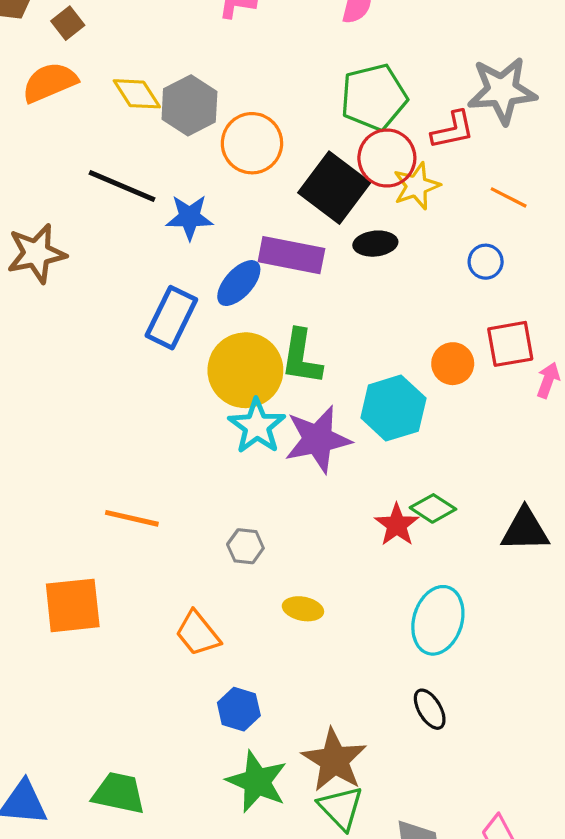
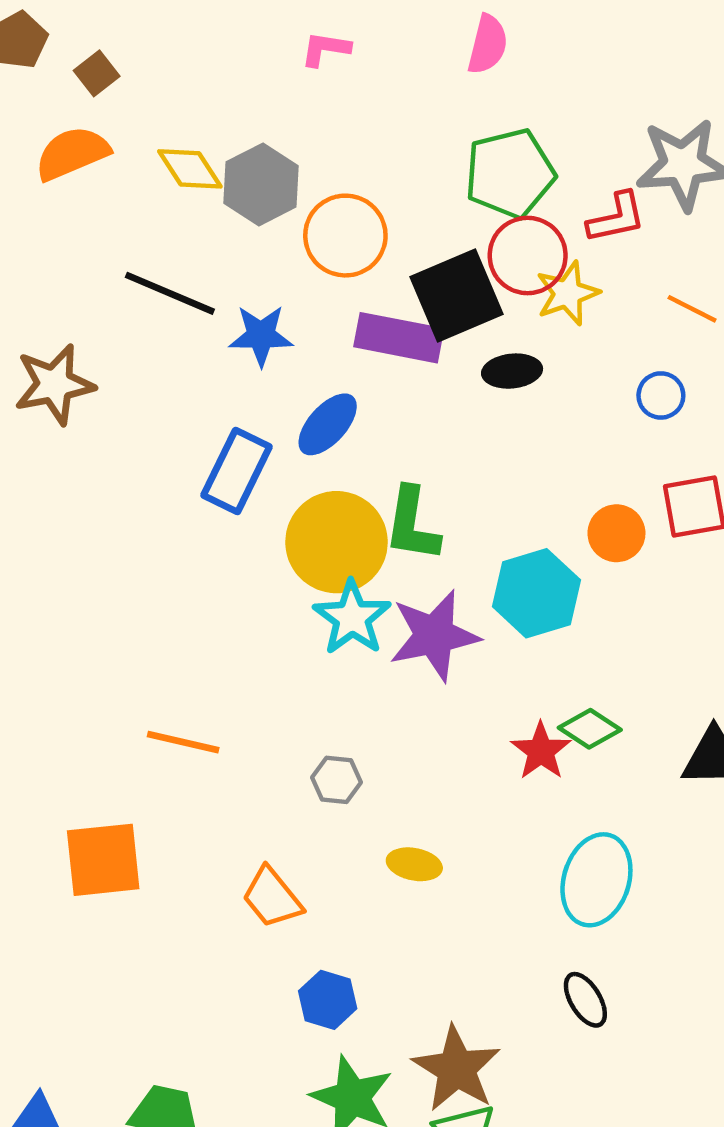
black square: (334, 188) -> (456, 296), turned 30
purple rectangle: (291, 255) -> (399, 338), moved

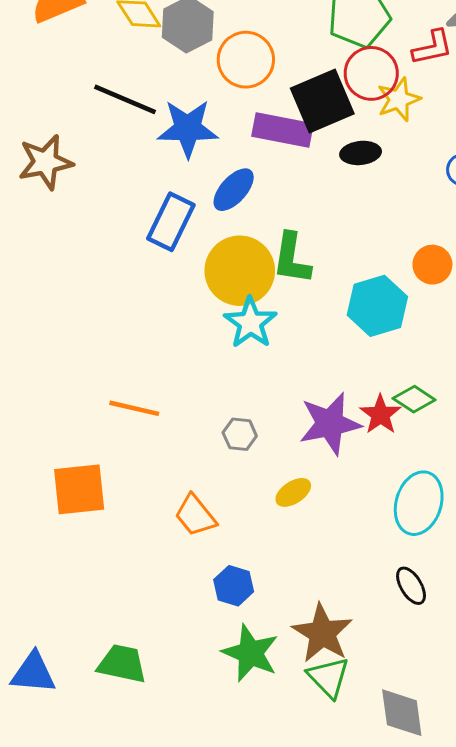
blue star: (261, 335) -> (188, 128), size x1.4
purple star: (434, 635) -> (330, 424), moved
yellow ellipse: (414, 864) -> (293, 492), turned -44

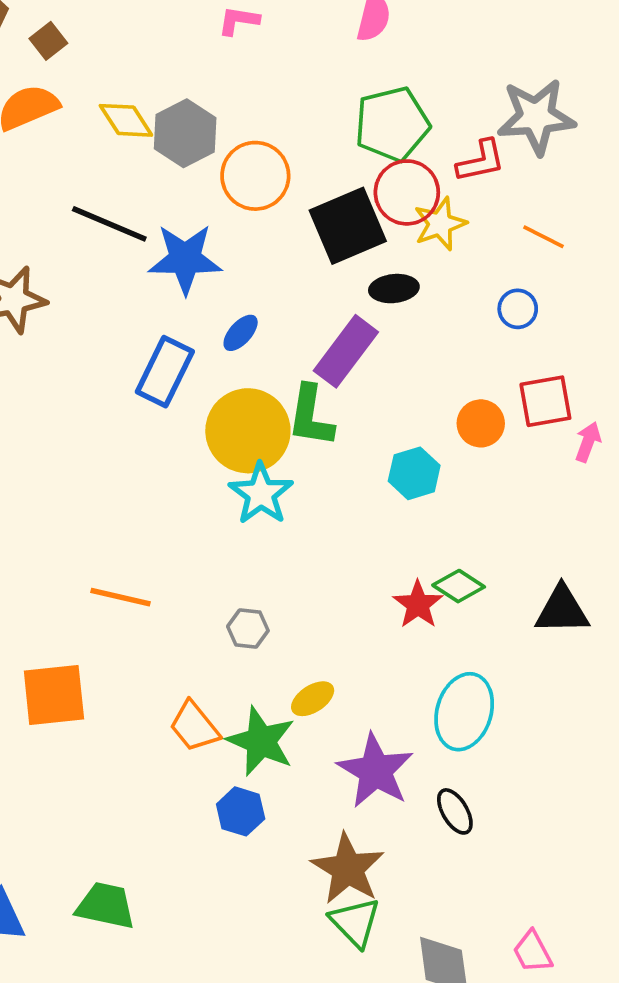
purple rectangle: (283, 130) -> (346, 351), moved, turned -64
blue ellipse: (234, 190) -> (241, 333), size x0.7
cyan hexagon: (377, 306) -> (414, 473), size x0.7
purple star: (330, 424) -> (375, 771), moved, turned -30
green star: (250, 653) -> (261, 741), moved

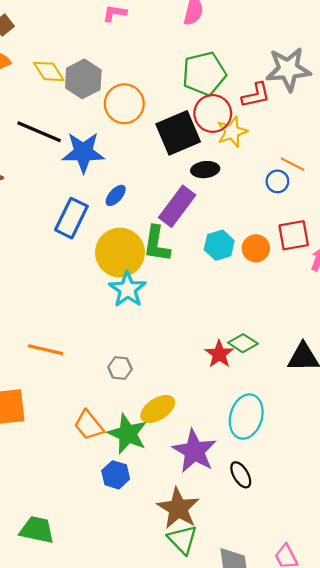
orange line: (544, 237) -> (293, 164), moved
cyan hexagon: (414, 473) -> (219, 245), moved
yellow ellipse: (313, 699) -> (158, 409), size x1.4

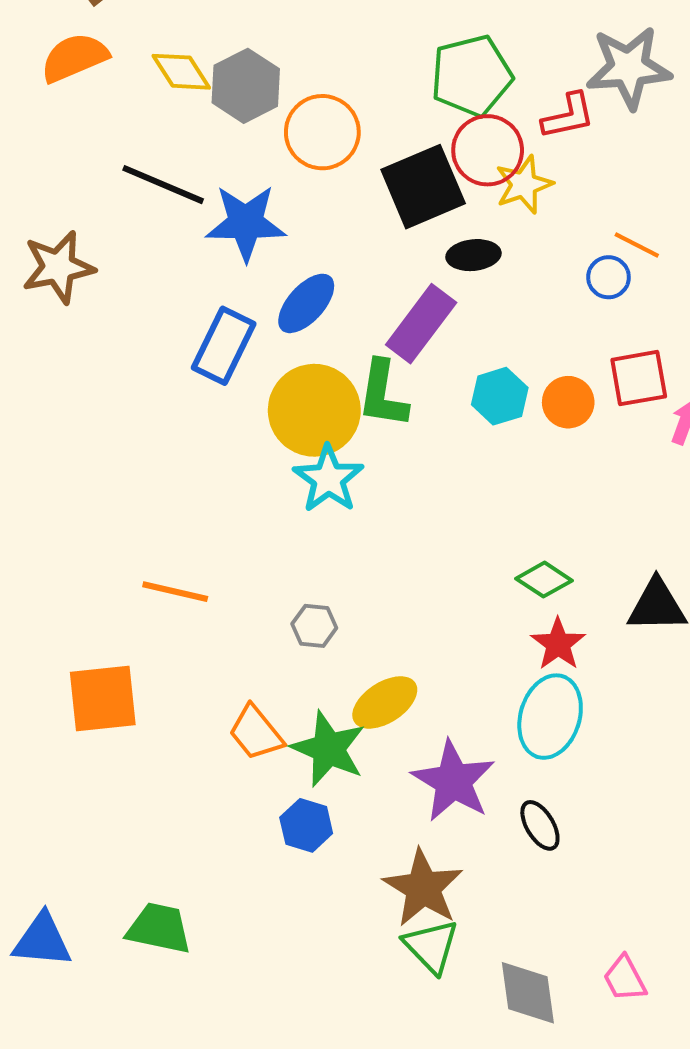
blue ellipse: (116, 195) -> (306, 303), size x1.5
red star: (219, 354) -> (558, 644), moved

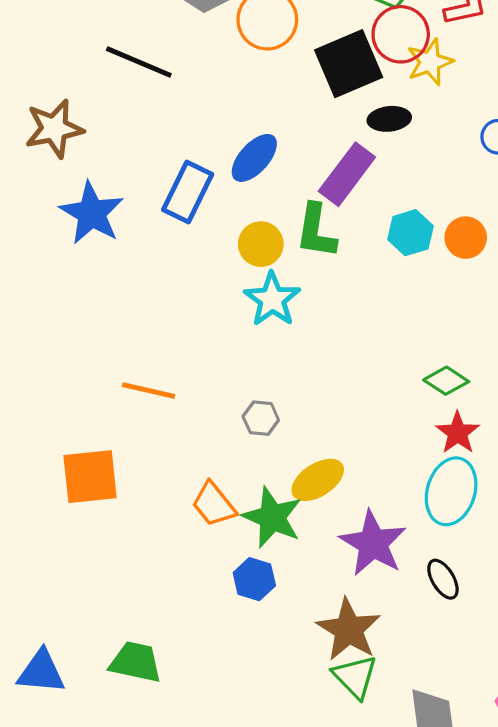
blue star: (246, 223) -> (92, 213), moved, turned 30
yellow circle: (314, 410) -> (261, 244), size x0.6

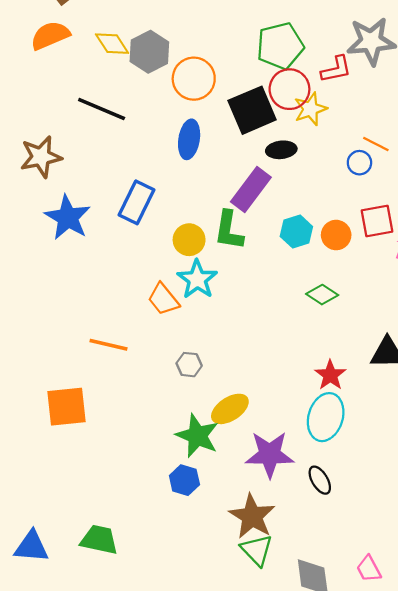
blue ellipse: (254, 158) -> (189, 139), moved, turned -33
green diamond: (446, 381) -> (322, 295), moved
orange trapezoid: (214, 504) -> (163, 299), moved
purple star: (373, 543) -> (270, 454), turned -30

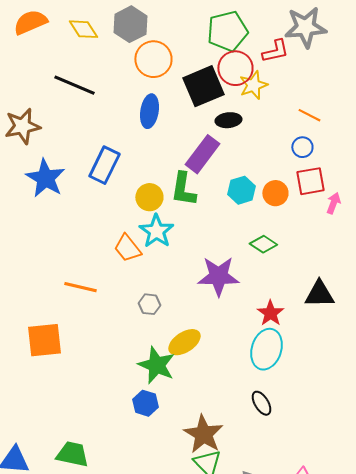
gray hexagon: (149, 52) -> (130, 24), moved
blue circle: (359, 163) -> (302, 147), moved
purple star: (270, 454) -> (218, 276), moved

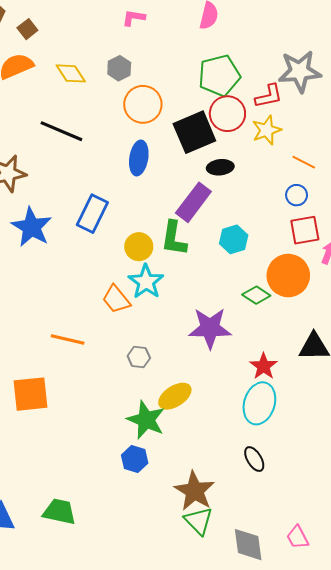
gray hexagon: (130, 24) -> (119, 68), size x0.7
yellow star: (253, 85) -> (267, 130), moved
orange circle: (275, 193) -> (288, 276), moved, size x1.6

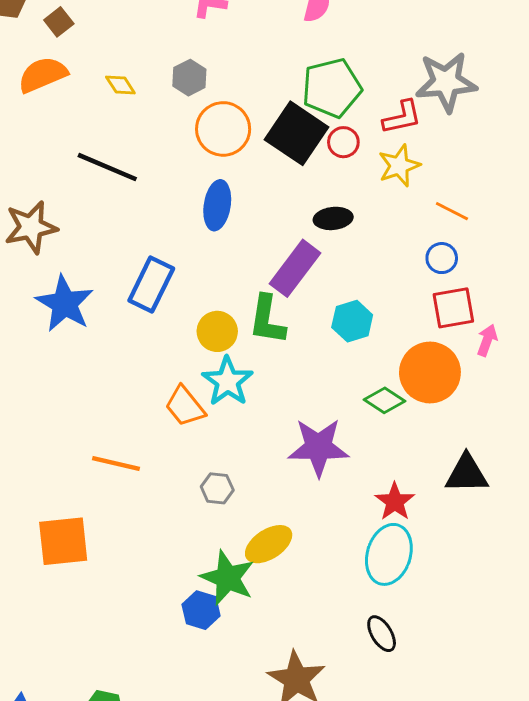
yellow diamond: (71, 73) -> (120, 85), size x0.7
red circle: (227, 114) -> (343, 142), size x0.6
black square: (194, 132) -> (296, 133), moved, turned -33
blue hexagon: (135, 459) -> (201, 610), moved

